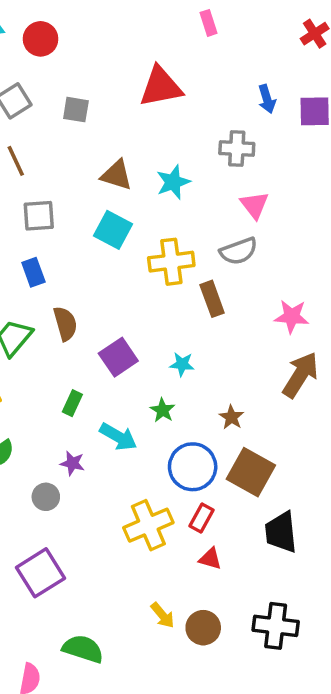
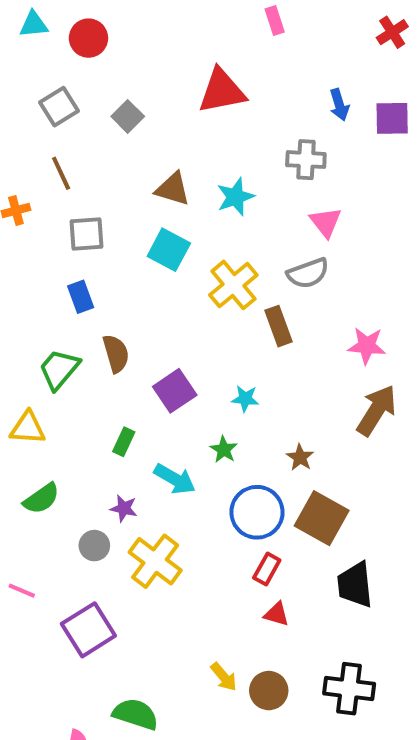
gray square: (76, 110) -> (128, 116), turned 36
yellow cross: (171, 262) -> (233, 285), turned -33
yellow cross: (148, 525) -> (155, 561), moved, turned -30

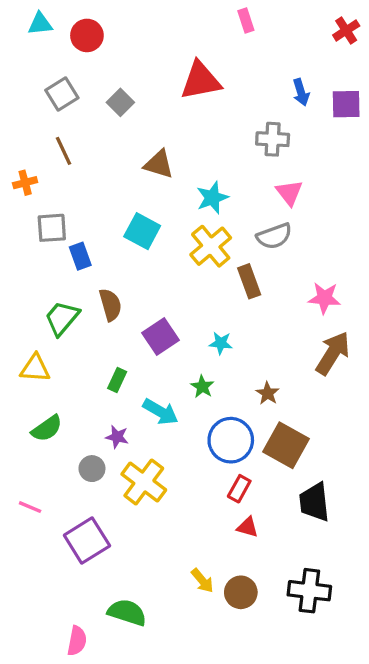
cyan star: (235, 197) -> (212, 198), moved
gray square: (87, 234) -> (52, 228), moved
cyan square: (169, 250) -> (142, 231), moved

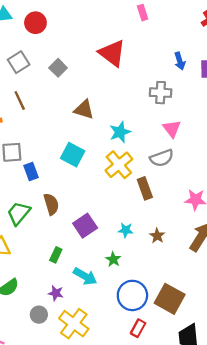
red triangle: (201, 81) -> (112, 53), turned 48
brown star: (268, 393) -> (157, 236), moved

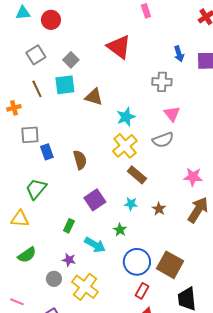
cyan square: (73, 155) -> (65, 85), moved, turned -35
brown rectangle: (145, 188) -> (137, 175), moved, turned -30
brown semicircle: (51, 204) -> (80, 160), moved

